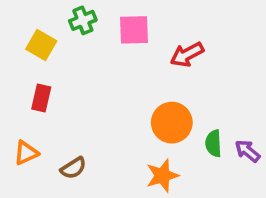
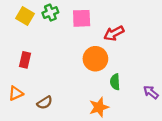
yellow square: (41, 45) -> (25, 16), moved
orange circle: (172, 123) -> (95, 59), moved
green semicircle: (213, 143) -> (115, 82), moved

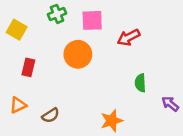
yellow square: (25, 16) -> (17, 30), moved
orange circle: (95, 59) -> (78, 54), moved
green semicircle: (115, 82) -> (140, 83), moved

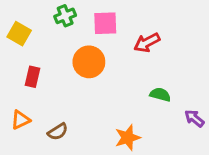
green semicircle: (140, 83) -> (160, 95), turned 108

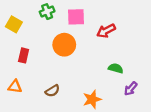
purple arrow: (194, 118) -> (131, 89), moved, turned -88
orange triangle: (21, 120) -> (15, 86), turned 32
brown semicircle: (58, 132) -> (52, 91), moved

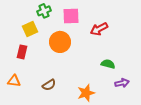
yellow square: (14, 24) -> (30, 29), moved, turned 35
purple arrow: (131, 89) -> (122, 83), turned -144

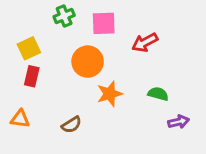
yellow square: (30, 29) -> (29, 48), moved
orange star: (86, 93) -> (110, 94), moved

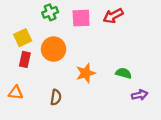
red arrow: (145, 42) -> (113, 16), moved
orange circle: (88, 62) -> (54, 49), moved
brown semicircle: (71, 125) -> (56, 97), turned -49

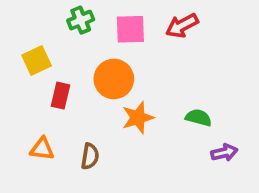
orange circle: (54, 49) -> (114, 79), moved
red rectangle: (25, 59) -> (60, 96), moved
orange triangle: (16, 93) -> (42, 149), moved

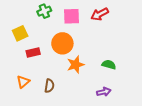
red rectangle: (60, 96) -> (33, 52), turned 64
orange triangle: (42, 149) -> (23, 82), turned -48
purple arrow: (224, 153) -> (104, 92), moved

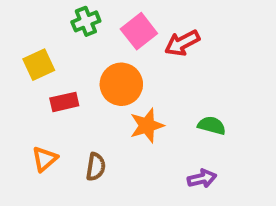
red arrow: (100, 14) -> (182, 43), moved
pink square: (72, 16) -> (139, 31), turned -36

